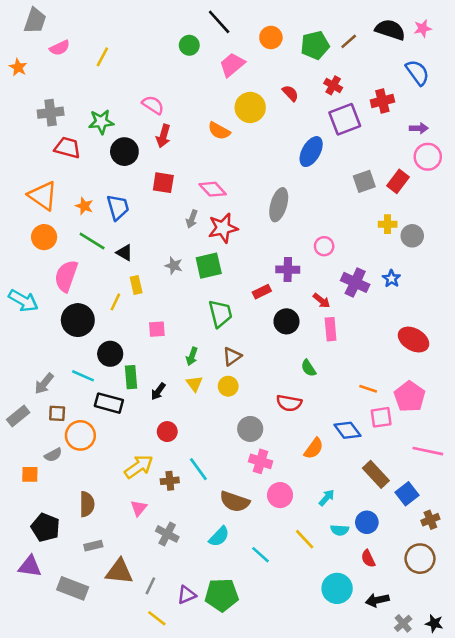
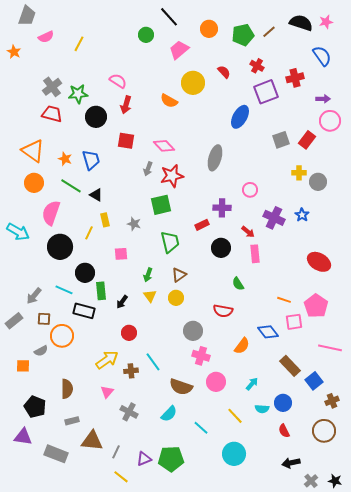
gray cross: (51, 113) -> (52, 87), moved, turned -30
gray star: (174, 266) -> (134, 224), moved
cyan circle: (337, 588) -> (234, 454), moved

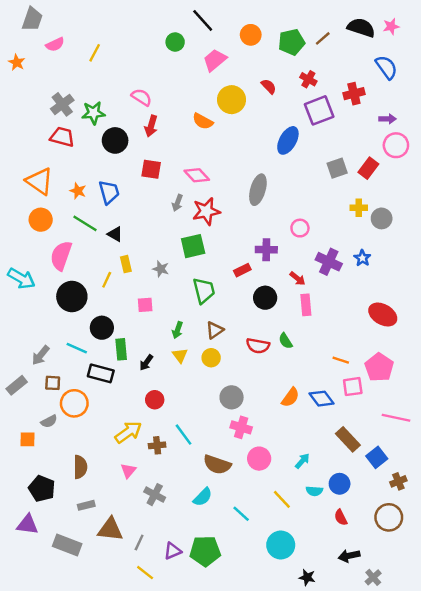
red semicircle: (223, 311) -> (258, 346), moved
orange semicircle: (242, 346) -> (290, 397), moved
black star: (335, 481) -> (307, 577), moved

